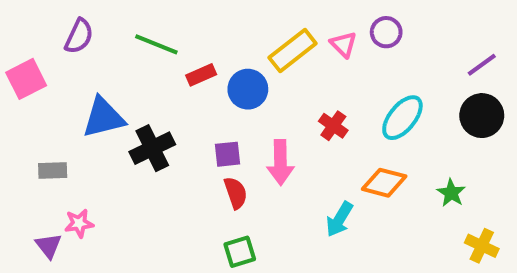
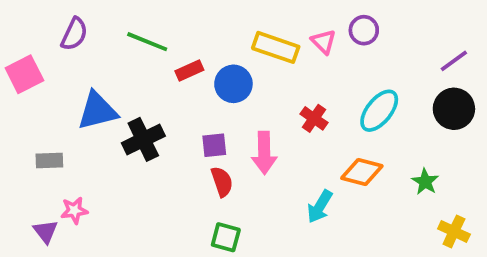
yellow rectangle: (293, 50) -> (276, 47), turned 57
green square: (240, 252) -> (226, 237), turned 32

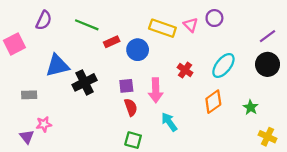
orange diamond: (362, 172) -> (213, 102), turned -50
cyan arrow: (320, 207) -> (169, 122), moved, turned 114

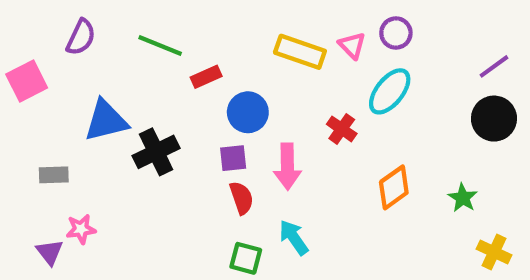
blue circle: (138, 50) -> (248, 112), moved
cyan ellipse: (223, 66) -> (390, 91), moved
cyan arrow: (169, 122) -> (294, 237), moved

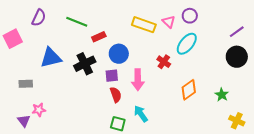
black cross: (156, 152) -> (85, 64), moved

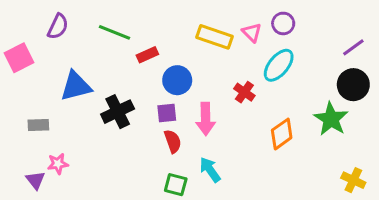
black cross: (85, 64) -> (118, 112), moved
green star: (222, 95) -> (331, 119), moved, size x1.6

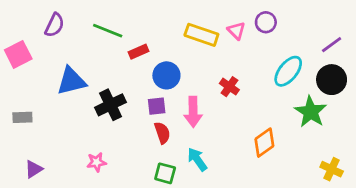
cyan ellipse: (279, 65) -> (288, 71), moved
gray rectangle: (38, 125) -> (22, 117), moved
orange diamond: (282, 134) -> (264, 143), moved
pink star: (58, 164) -> (97, 162), moved
purple triangle: (35, 180) -> (34, 169), turned 36

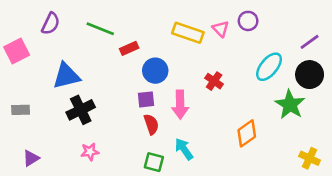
black cross: (111, 105) -> (81, 110), moved

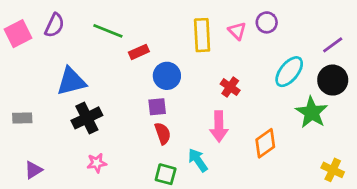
yellow rectangle: (188, 33) -> (202, 35), turned 68
pink square: (17, 51) -> (18, 34), moved
pink arrow: (180, 105) -> (219, 126), moved

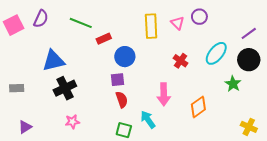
red cross: (230, 87) -> (181, 61), moved
green star: (312, 112) -> (233, 84), size x0.7

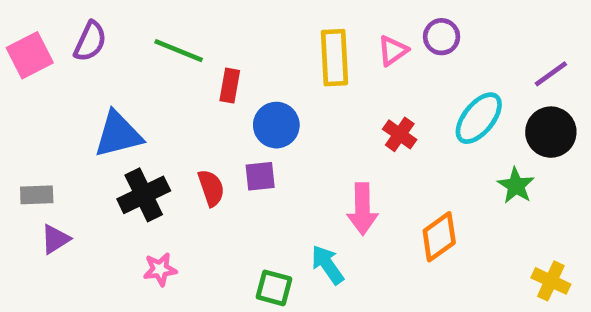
pink triangle: (177, 23) -> (393, 51), turned 40
red rectangle: (104, 39) -> (230, 86), turned -56
red semicircle: (122, 100) -> (211, 188), moved
purple triangle: (25, 127) -> (55, 239), moved

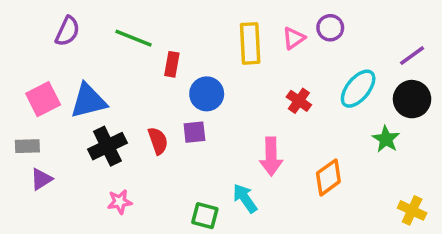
pink square: (30, 55) -> (43, 99), moved

